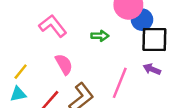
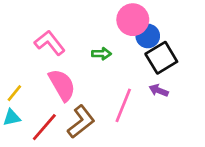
black square: (154, 39) -> (161, 58), turned -32
pink semicircle: (64, 64) -> (62, 85), size x1.4

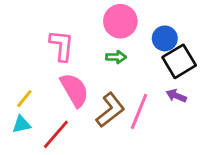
pink circle: (133, 20) -> (120, 21), moved
pink L-shape: (50, 43) -> (62, 46), turned 44
brown L-shape: (81, 122) -> (110, 110), moved

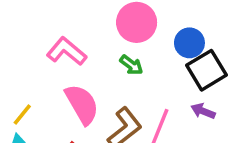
pink L-shape: (62, 46) -> (67, 51), turned -56
green arrow: (116, 57) -> (131, 65), turned 36

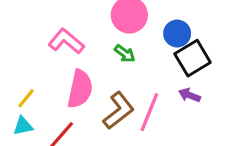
pink semicircle: (82, 104) -> (80, 89), turned 42

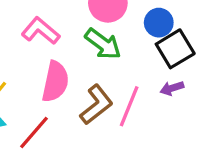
green arrow: (125, 54) -> (103, 44), size x1.6
purple arrow: (189, 95) -> (172, 88), turned -40

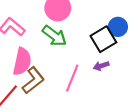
blue circle: (159, 23) -> (118, 27), moved
brown L-shape: (96, 105) -> (33, 80), moved

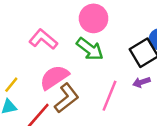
pink semicircle: (22, 61) -> (54, 77), turned -136

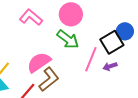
pink L-shape: (43, 39) -> (31, 17), moved
pink line: (109, 96) -> (91, 59), moved

